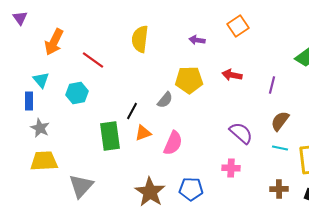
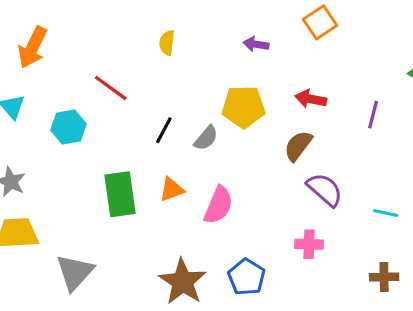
yellow semicircle: (140, 39) -> (167, 43), size x0.6
red line: (93, 60) -> (111, 88), moved
black line: (132, 111) -> (164, 130), moved
brown semicircle: (280, 121) -> (298, 146), moved
blue pentagon: (191, 189) -> (247, 277), turned 30

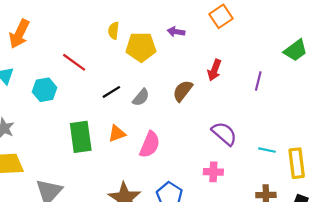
red arrow: (311, 99) -> (214, 70), turned -80
yellow pentagon: (243, 107) -> (141, 47), moved
black line: (164, 130) -> (111, 92), turned 30
brown semicircle: (298, 146) -> (183, 91), moved

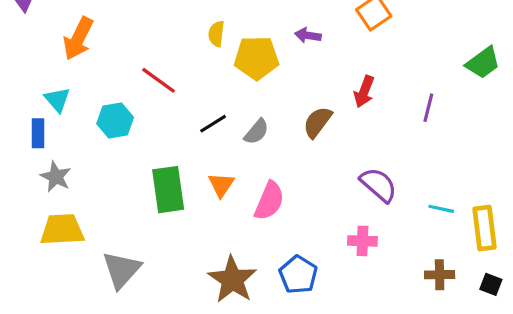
orange triangle: (117, 134) -> (221, 185), turned -36

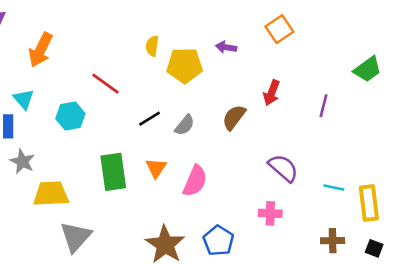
yellow trapezoid: (62, 230) -> (51, 194), moved

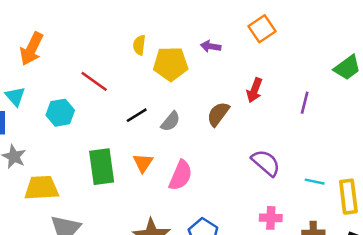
pink cross: (270, 213) -> (271, 218), moved

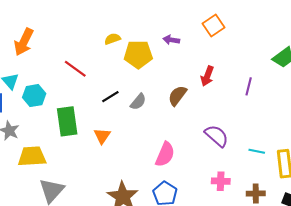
yellow semicircle: (139, 45) -> (112, 39), turned 63
cyan hexagon: (60, 113) -> (34, 96), moved
orange triangle: (143, 163) -> (102, 136), moved
green rectangle: (102, 167) -> (67, 121), moved
pink semicircle: (181, 175) -> (165, 154), moved

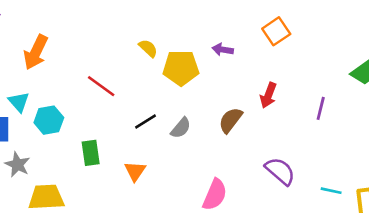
yellow semicircle: (112, 39) -> (148, 48), turned 63
green rectangle: (67, 121) -> (91, 153), size x0.7

